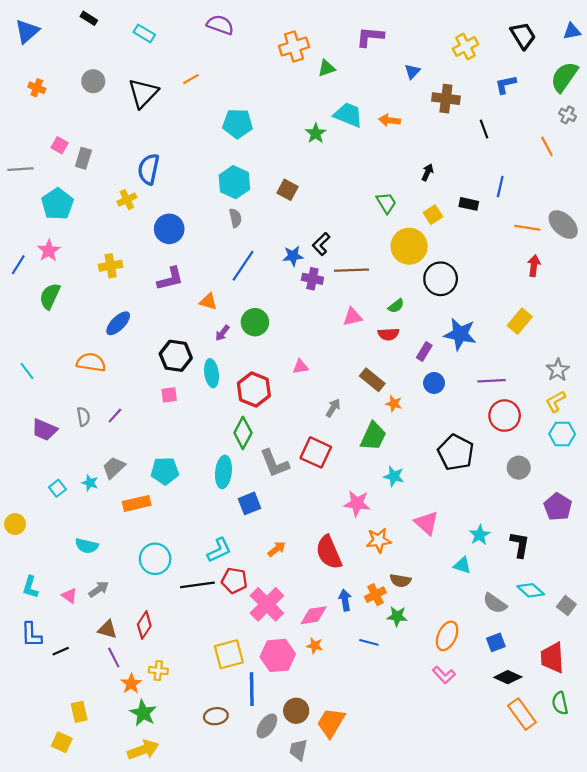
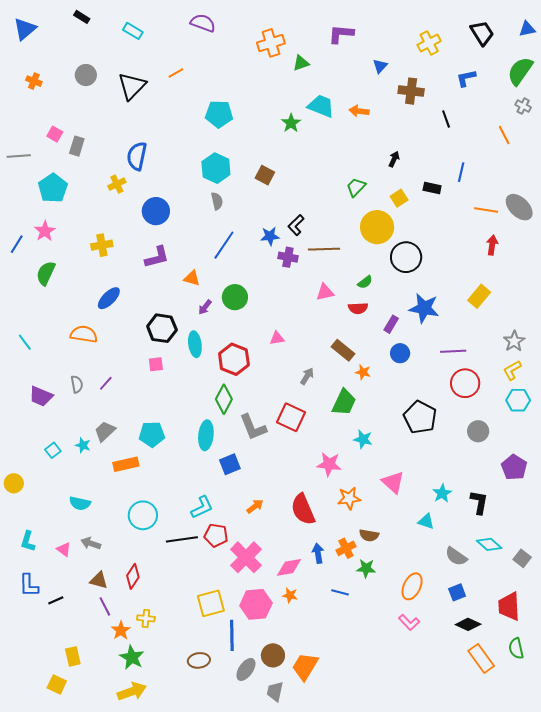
green trapezoid: (386, 203) -> (356, 187), turned -105
gray arrow: (99, 589) -> (91, 543), turned -126

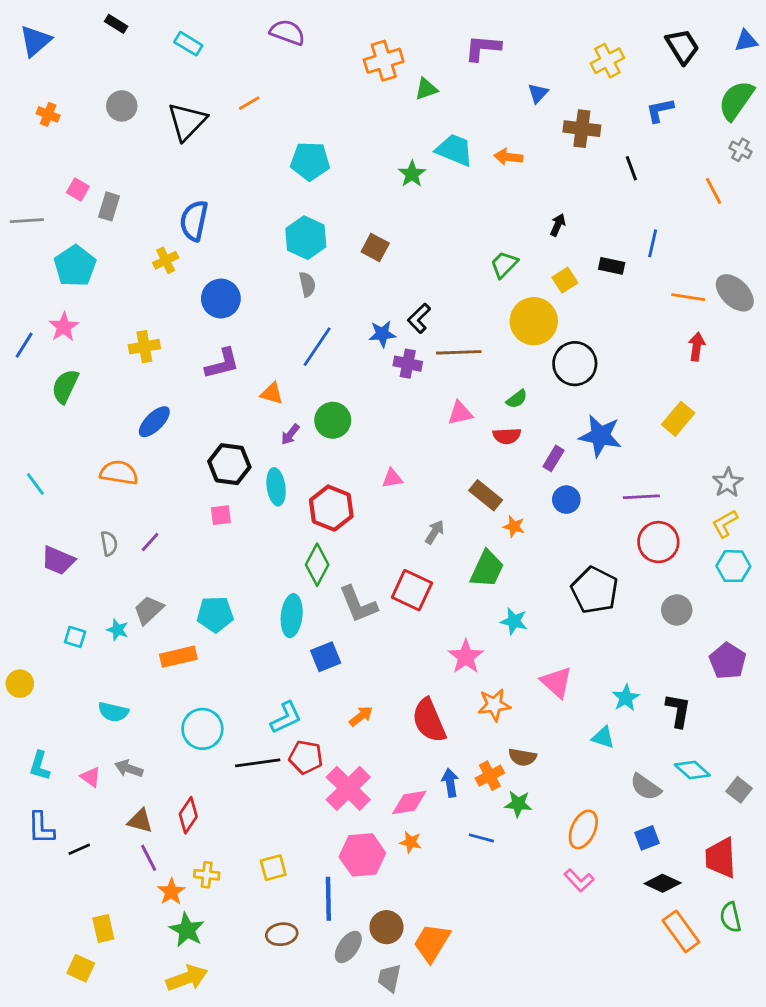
cyan square: (53, 450) -> (75, 637), turned -35
pink star: (329, 464) -> (466, 657), turned 30
yellow square: (211, 603) -> (273, 868), moved, size x0.7

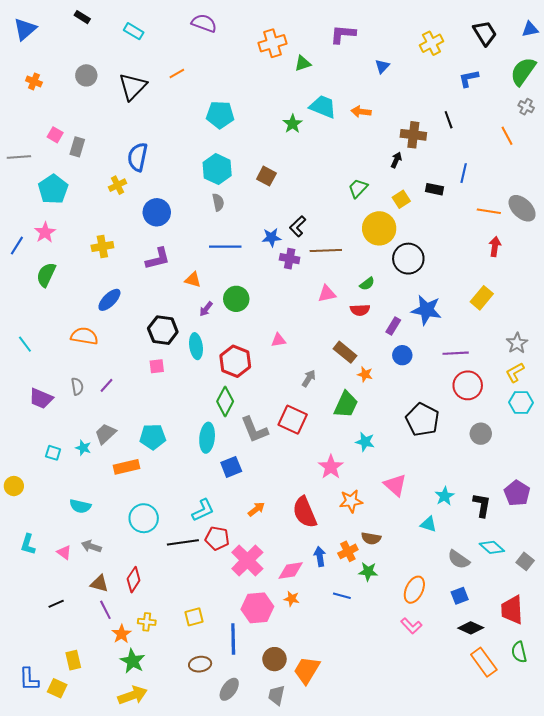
brown cross: (582, 129) -> (413, 135), moved
blue line: (317, 347) -> (225, 247), turned 56
purple pentagon: (728, 661) -> (517, 493), moved
blue L-shape: (41, 828) -> (29, 679), moved
gray ellipse: (348, 947) -> (229, 689), moved

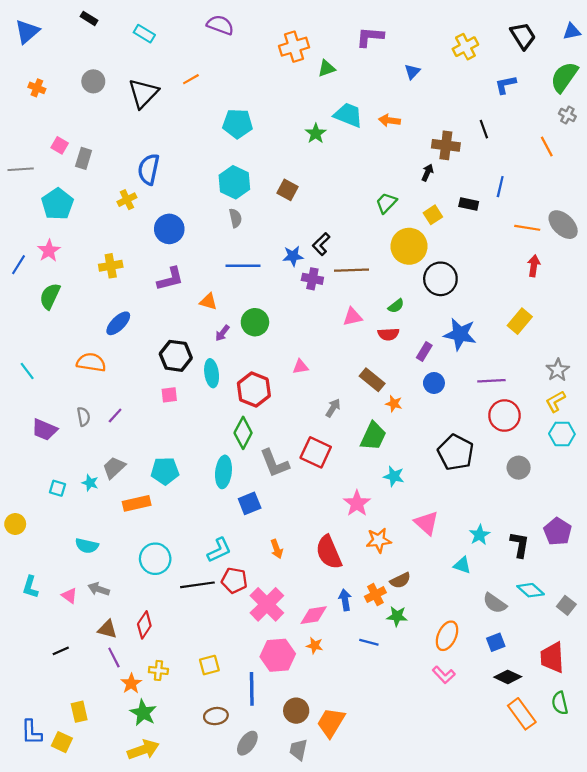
orange arrow: (256, 509) -> (277, 549), turned 108
brown semicircle: (371, 538) -> (400, 580), turned -36

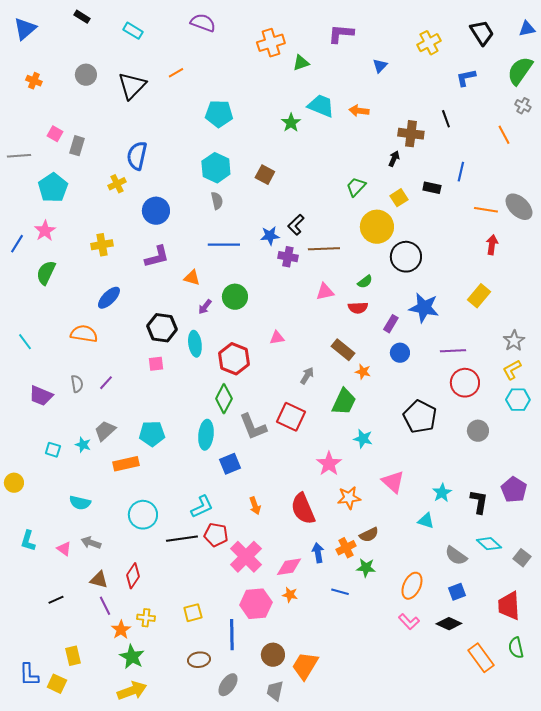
black diamond: (508, 677) -> (449, 624), moved

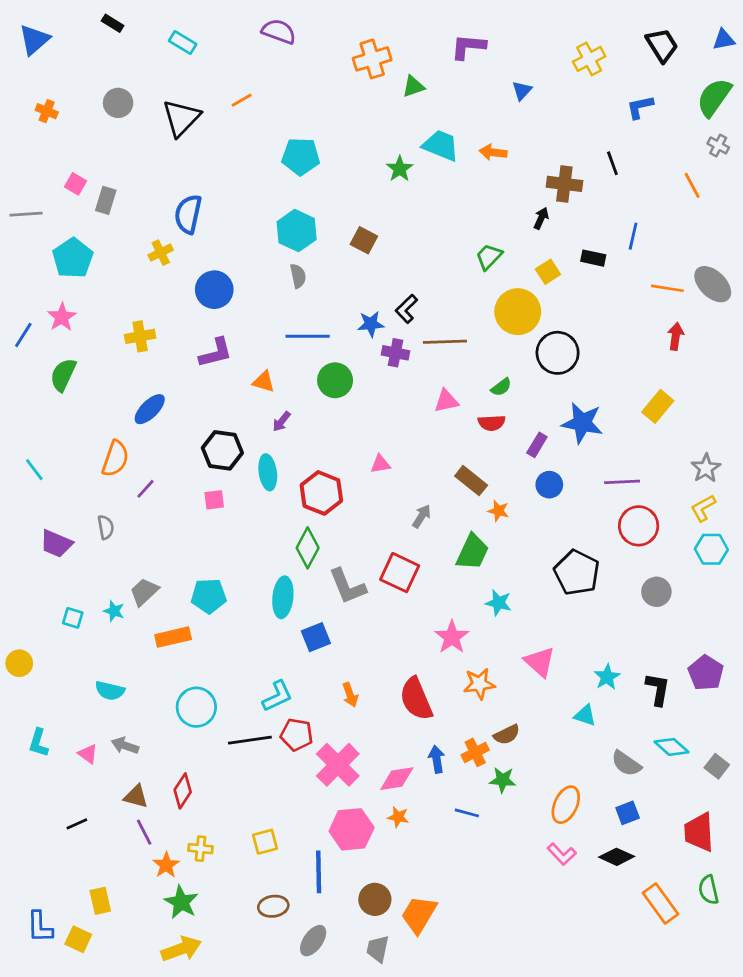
green circle: (235, 297) -> (335, 380), moved
orange semicircle: (84, 334) -> (115, 459), turned 100
purple line: (106, 383) -> (146, 489), moved

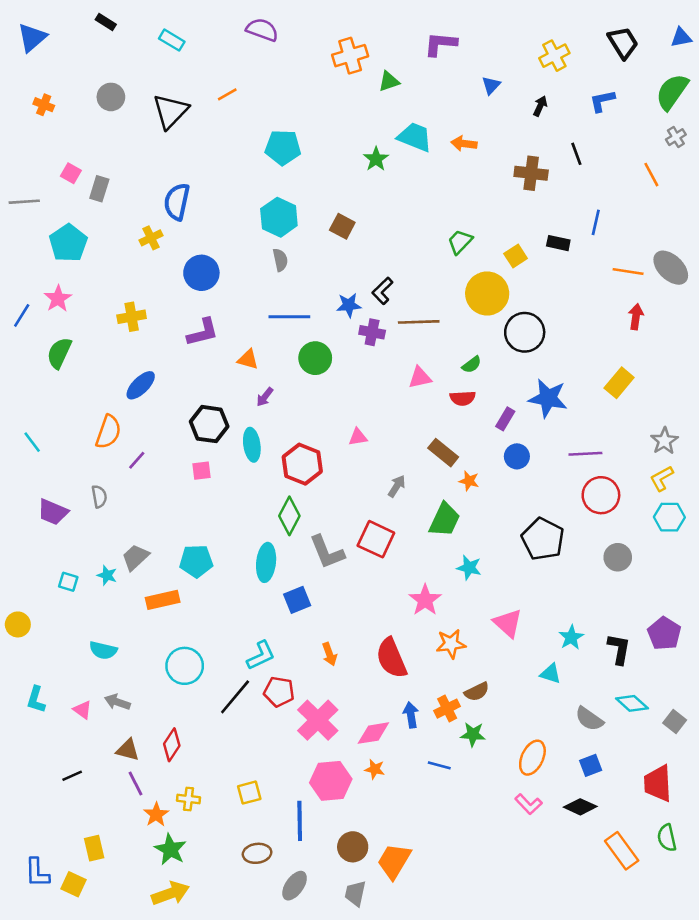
gray cross: (718, 145) -> (676, 137), turned 30
black arrow: (541, 218) -> (540, 106), moved
black line: (250, 740) -> (235, 697), turned -42

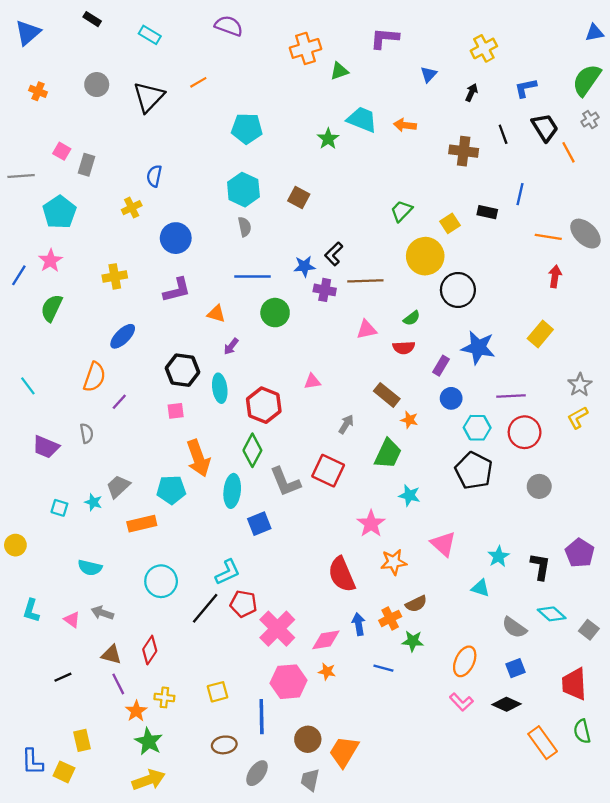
black trapezoid: (623, 43) -> (545, 127), moved
blue semicircle: (177, 202) -> (154, 176), size x0.7
cyan hexagon: (669, 517) -> (477, 428), moved
orange arrow: (329, 654) -> (198, 458), moved, size x1.8

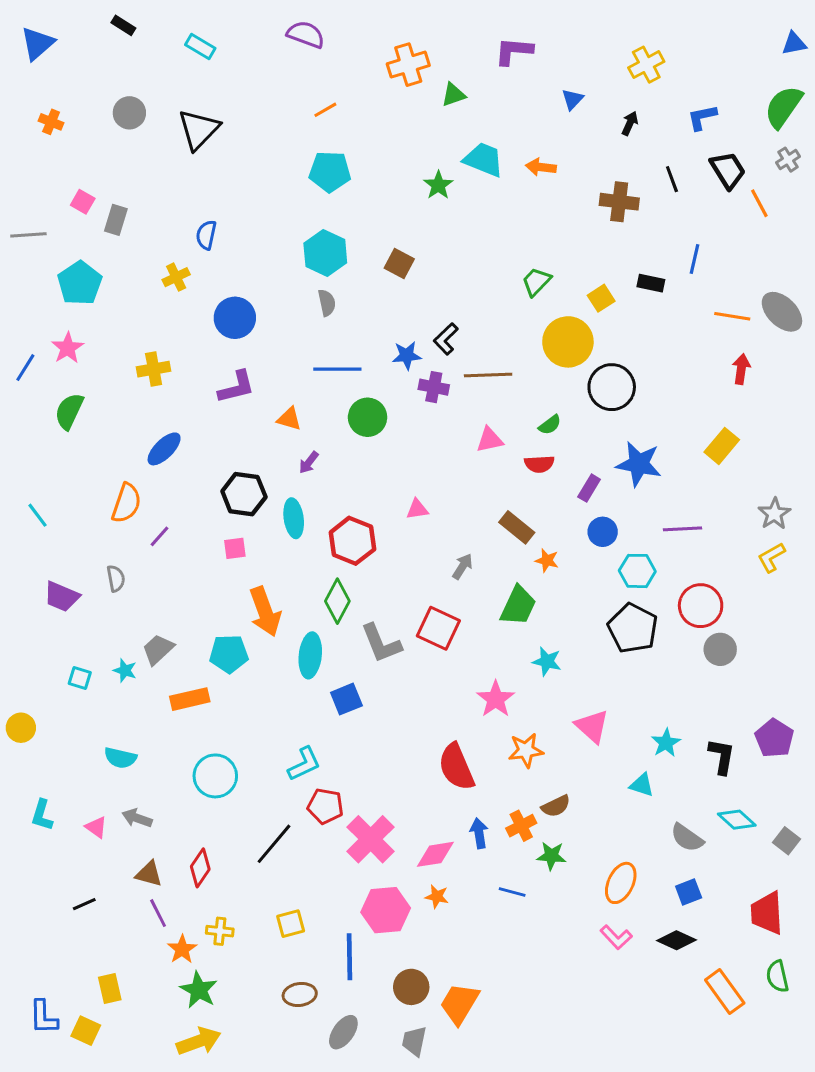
orange line: (198, 82) -> (325, 110), moved
red circle: (525, 432) -> (701, 606), moved
black line: (205, 608) -> (274, 844), moved

